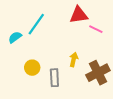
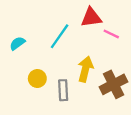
cyan line: (36, 24) -> (60, 36), moved
yellow arrow: (74, 60) -> (85, 69), size x1.5

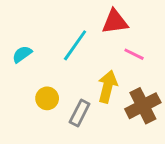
pink line: (111, 34) -> (134, 54), moved
gray rectangle: (63, 90) -> (80, 113), turned 30

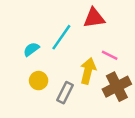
cyan semicircle: (22, 54) -> (31, 49), moved
pink line: (134, 54) -> (110, 55), moved

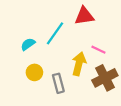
gray rectangle: (65, 93) -> (58, 83), turned -42

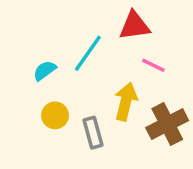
pink line: (98, 50) -> (153, 65), moved

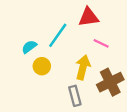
yellow circle: (55, 115) -> (42, 66), moved
gray rectangle: (93, 133) -> (75, 96), moved

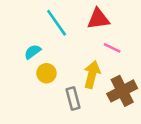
cyan line: (58, 35) -> (57, 23), moved, turned -70
gray rectangle: (75, 96) -> (73, 99), moved

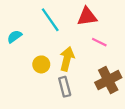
cyan semicircle: (33, 52) -> (15, 37), moved
yellow arrow: (92, 75) -> (67, 59), moved

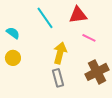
cyan semicircle: (15, 37) -> (13, 33), turned 72
yellow circle: (41, 64) -> (13, 58), moved

